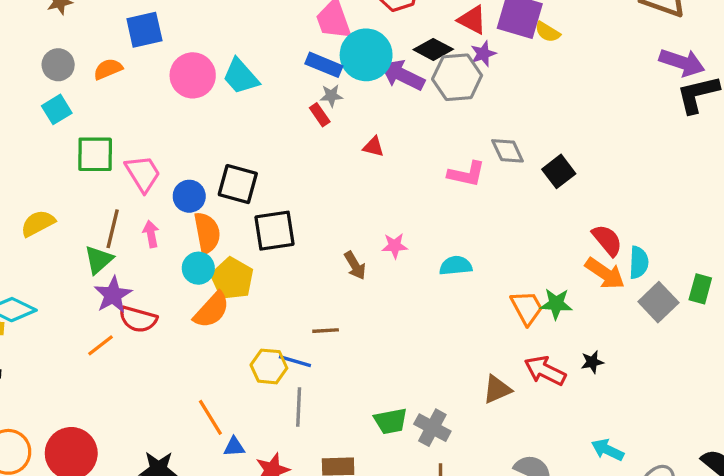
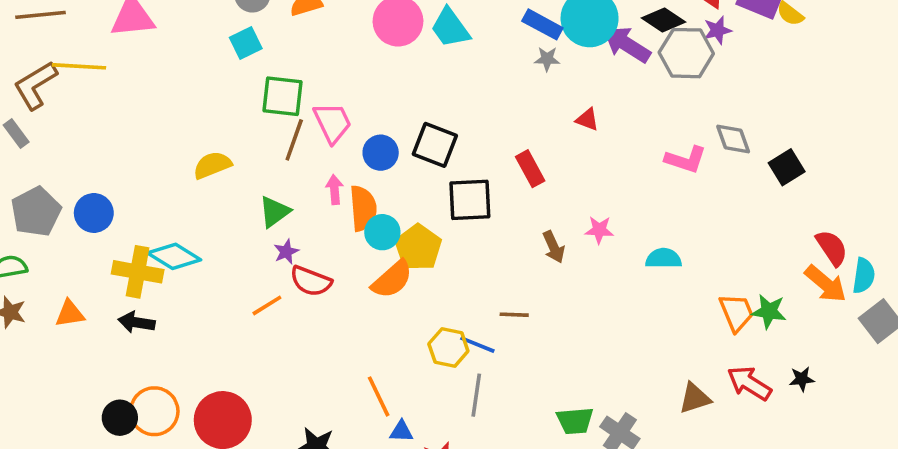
red rectangle: (320, 115) -> (530, 169), moved, size x1.4
brown line: (113, 229) -> (294, 140), moved
orange semicircle: (207, 233) -> (363, 208), moved
purple star: (113, 295) -> (286, 252), size x0.6

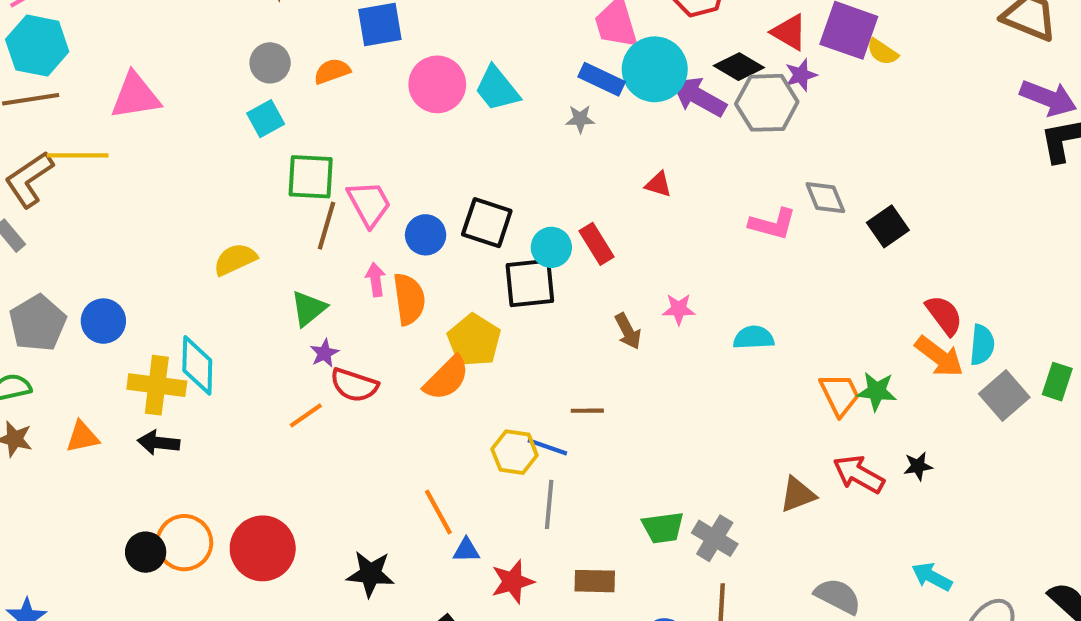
gray star: (547, 59) -> (580, 119), moved
cyan circle: (382, 232) -> (551, 247), moved
cyan diamond: (174, 256) -> (197, 365), turned 63

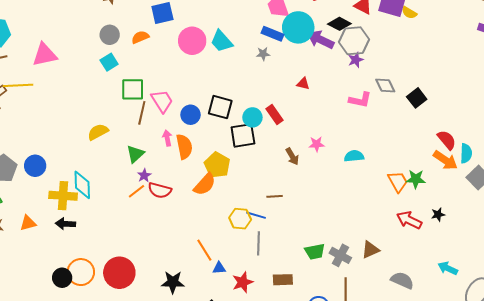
purple star: (801, 75) -> (356, 60), moved
orange line: (306, 415) -> (137, 191), moved
brown triangle: (798, 495) -> (370, 250), moved

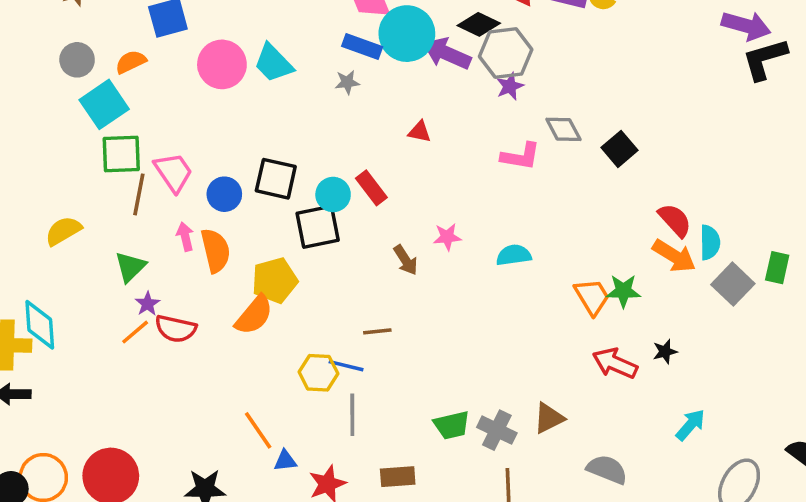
cyan square: (109, 62) -> (104, 104), moved, size x1.5
yellow pentagon: (217, 165) -> (275, 280), turned 30
cyan arrow: (448, 268) -> (690, 425), moved, turned 108

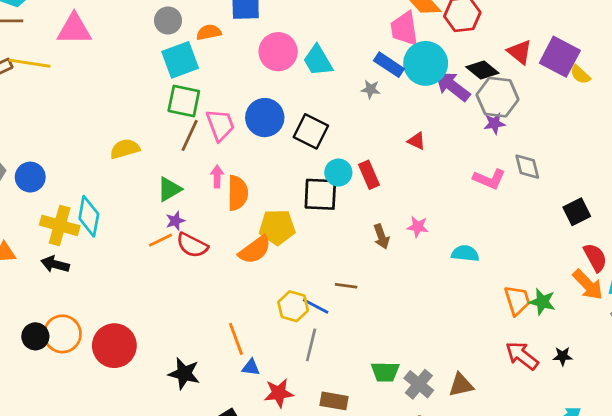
black square: (619, 149) -> (577, 212), moved
black square: (276, 179) -> (311, 131), moved
blue circle: (224, 194) -> (265, 118), moved, size x1.4

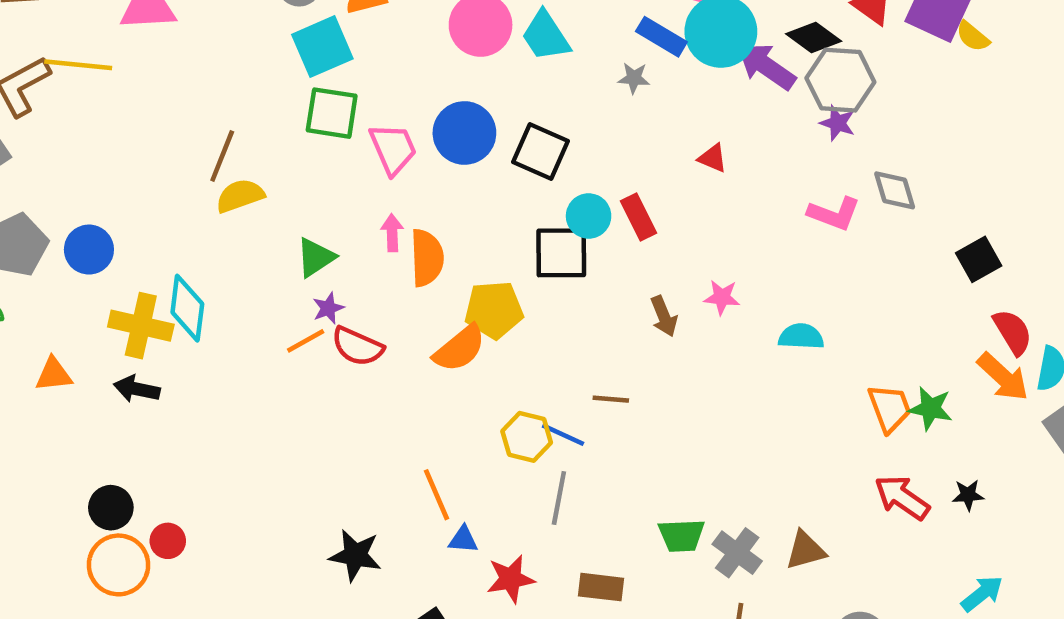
purple star: (494, 123) -> (838, 123), turned 30
brown line: (190, 135) -> (222, 156), moved
orange circle: (62, 334) -> (119, 565), moved
red circle: (114, 346) -> (168, 541), moved, size x0.5

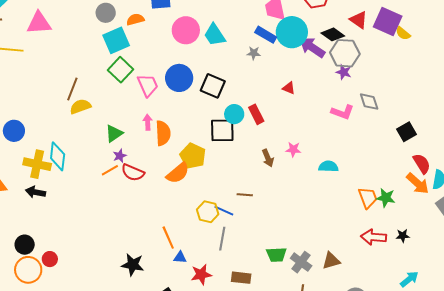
green square: (332, 113) -> (121, 70), turned 35
yellow pentagon: (494, 310) -> (193, 156), turned 30
red arrow: (902, 497) -> (374, 237), turned -30

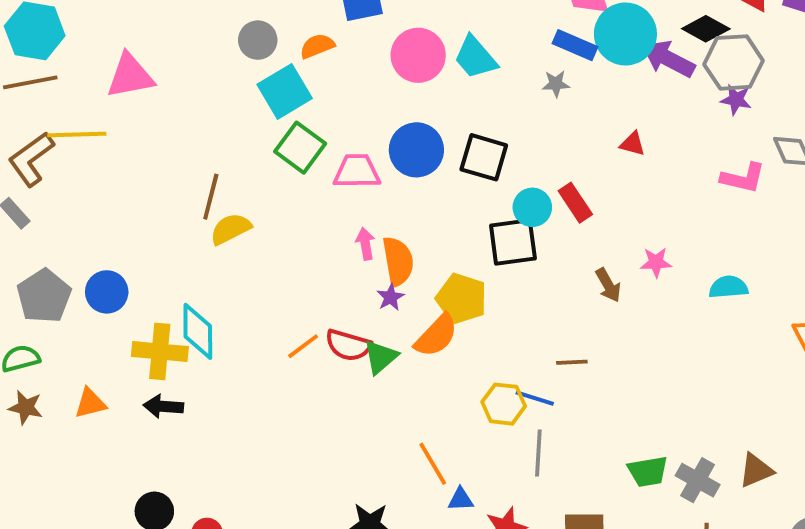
pink trapezoid: (148, 85) -> (357, 171), turned -60
green triangle: (114, 133) -> (381, 357), moved
purple star: (120, 156) -> (391, 297), moved

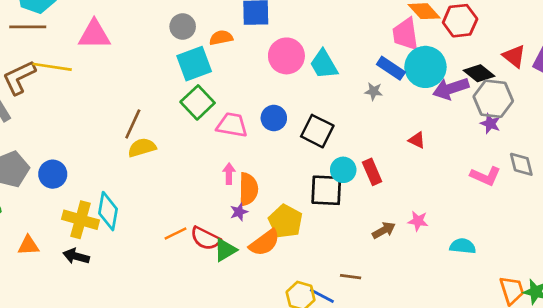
purple arrow: (668, 59) -> (451, 88), turned -56
blue circle: (416, 150) -> (274, 118), size x0.7
brown arrow: (608, 285) -> (384, 230), turned -100

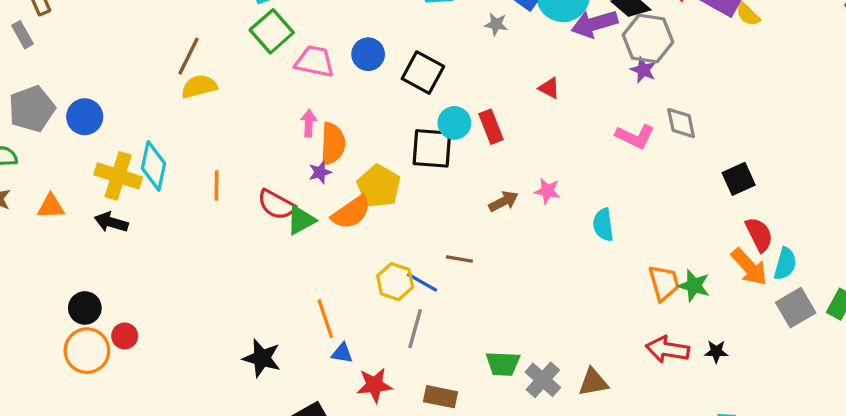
orange line: (176, 234) -> (217, 186), moved, turned -65
cyan semicircle: (463, 246) -> (603, 225), turned -105

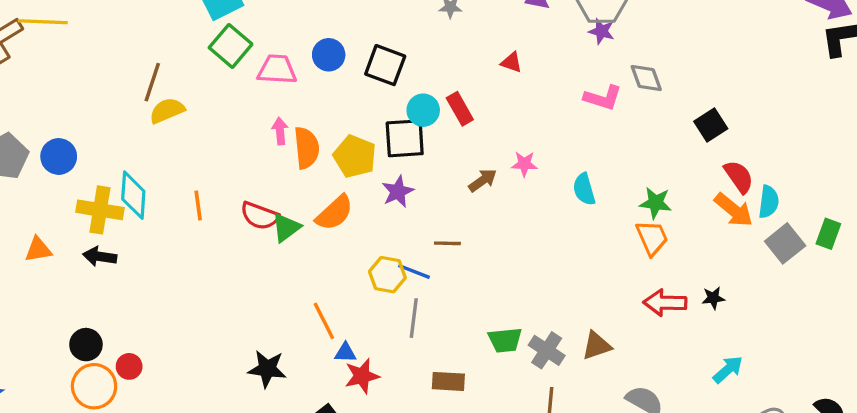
purple star: (320, 172) -> (398, 192), moved, size x1.4
yellow pentagon: (379, 186) -> (355, 156), moved
green star: (694, 286) -> (656, 203), moved
red star: (375, 385) -> (362, 376), moved

